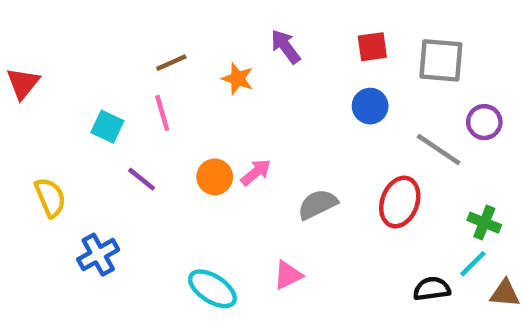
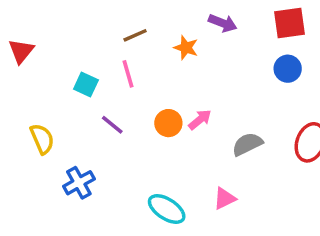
purple arrow: (286, 47) -> (223, 23), turned 148
red square: (372, 47) -> (289, 23), size x1.4

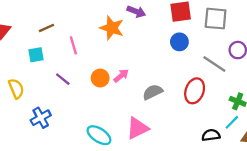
brown line: (135, 35) -> (47, 28), moved
orange star: (186, 48) -> (112, 28), size x1.5
cyan square: (86, 84) -> (36, 55), moved, turned -35
pink triangle: (225, 198) -> (137, 128), size x1.5

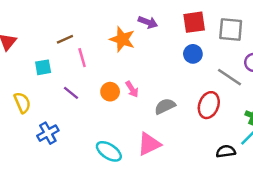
brown line: (47, 28) -> (65, 39), moved
pink arrow: (121, 76) -> (132, 89), turned 98

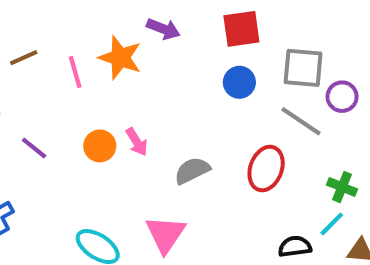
gray square: (231, 30) -> (303, 68), moved
pink line: (82, 58) -> (75, 72), moved
pink triangle: (149, 144) -> (165, 234), turned -30

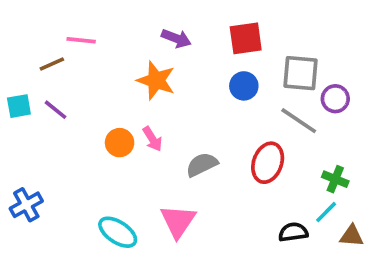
orange star: (120, 58) -> (156, 80), moved
pink line: (75, 72) -> (81, 40), moved, turned -68
purple line: (34, 148) -> (56, 110), moved

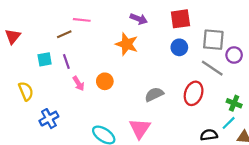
purple line: (56, 110) -> (66, 62), turned 32
pink arrow: (152, 139) -> (79, 83), moved

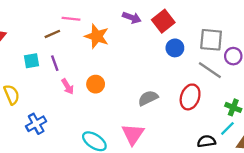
red square: (180, 19) -> (163, 21), moved, turned -30
orange star: (127, 44) -> (97, 36), moved

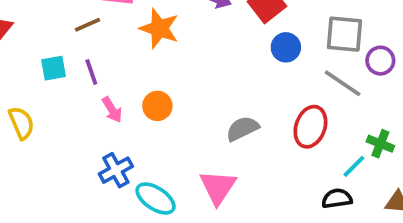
blue cross: (36, 124) -> (116, 170), moved
cyan line: (227, 128) -> (354, 166), moved

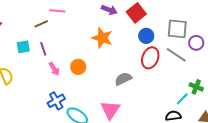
orange star: (159, 28) -> (102, 38), moved
red ellipse: (310, 127) -> (150, 58), moved

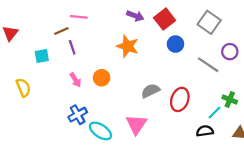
gray square: (177, 29) -> (209, 22), moved, turned 30
purple line: (43, 49) -> (72, 47), moved
red ellipse: (150, 58) -> (180, 99), moved

